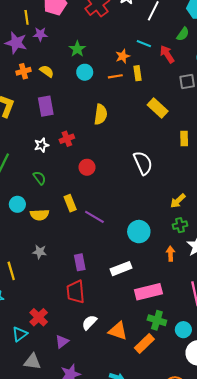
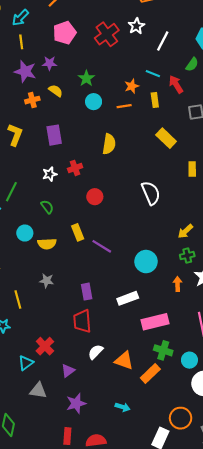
yellow line: (27, 17) -> (21, 42), moved
yellow semicircle: (47, 71) -> (56, 91), moved
yellow rectangle: (138, 73) -> (155, 100), moved

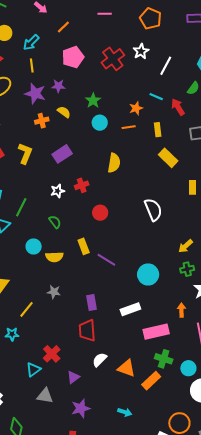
yellow rectangle: (155, 100) -> (158, 130), moved
purple rectangle: (54, 135) -> (62, 154), turned 66
orange arrow: (177, 284) -> (181, 310), moved
yellow line: (18, 299) -> (26, 309), turned 54

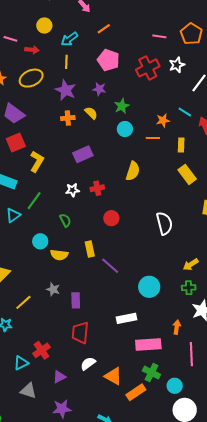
pink line: (105, 14) -> (159, 36), moved
pink pentagon: (73, 57) -> (108, 60), turned 30
purple star: (58, 86) -> (99, 89), moved
yellow L-shape: (25, 153) -> (37, 161), moved
purple rectangle: (92, 303) -> (76, 300), moved

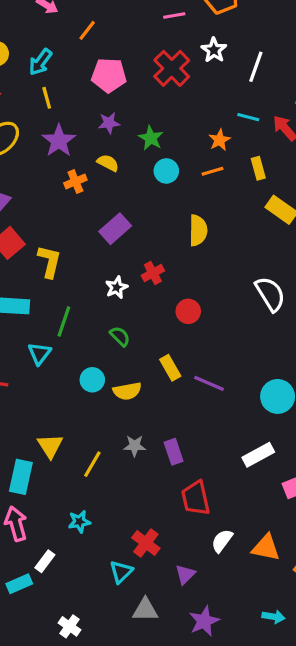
purple star: (66, 90) -> (59, 141), turned 30
yellow line: (23, 302) -> (92, 464), moved

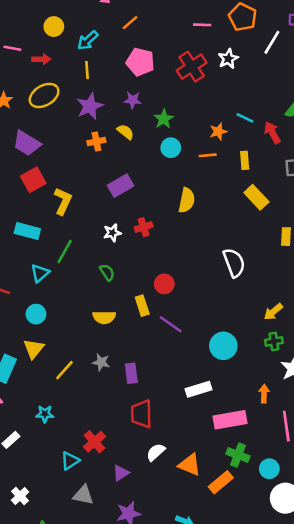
white line: (256, 67) -> (272, 42), moved
red circle: (188, 311) -> (164, 284), moved
cyan circle: (92, 380) -> (36, 314), moved

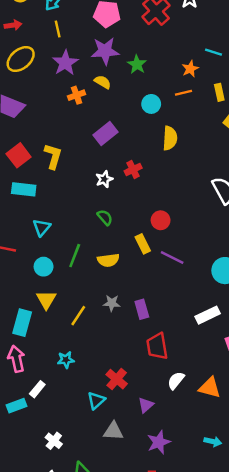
purple star: (133, 100) -> (105, 51), size x1.6
cyan circle: (171, 148) -> (151, 104), moved
red square: (33, 180) -> (19, 155), moved
green line: (65, 252) -> (75, 256), moved

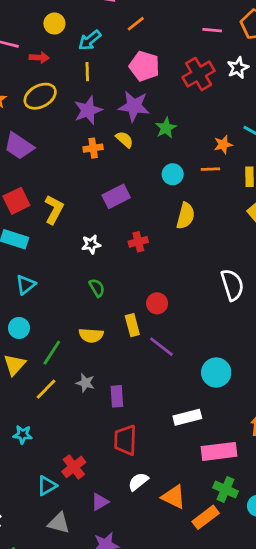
white star: (104, 179) -> (91, 244), moved
green line: (75, 256) -> (52, 353), moved

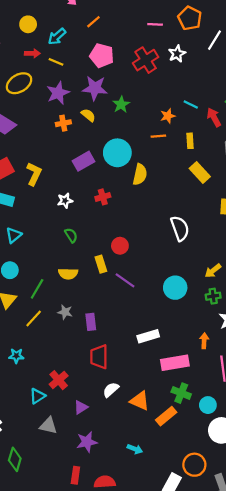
red arrow: (39, 58) -> (32, 53), moved
yellow line: (87, 72) -> (56, 62), turned -64
cyan circle: (173, 174) -> (117, 153), moved, size x1.6
cyan circle: (216, 373) -> (175, 288), moved

